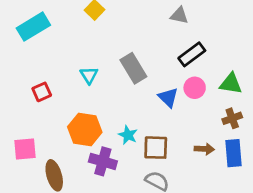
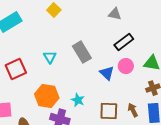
red square: (42, 92) -> (16, 69), size x1.5
brown square: (156, 148) -> (109, 111), moved
brown arrow: (204, 149) -> (133, 110), turned -120

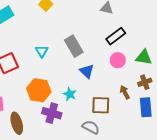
blue triangle: (107, 73) -> (87, 71), moved
brown arrow: (133, 110) -> (125, 92), moved

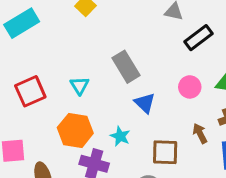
black rectangle: (116, 36) -> (198, 38), moved
cyan triangle: (42, 51) -> (80, 86), moved

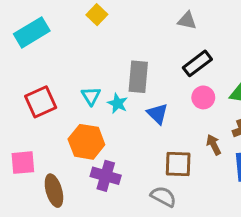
black rectangle: (198, 38) -> (197, 63), moved
gray rectangle: (126, 67) -> (138, 77), turned 36
cyan star: (120, 136) -> (118, 103), moved

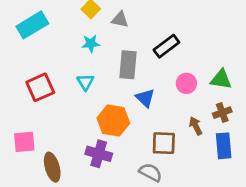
gray triangle: (187, 21) -> (120, 20), moved
black rectangle: (197, 63) -> (166, 46), moved
cyan star: (118, 103) -> (91, 44), moved, turned -30
orange hexagon: (86, 142) -> (113, 121), moved

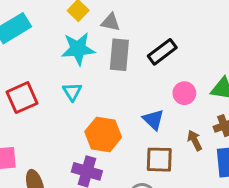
cyan star: (91, 44) -> (78, 49), size x1.6
gray rectangle: (128, 65) -> (119, 55), moved
blue triangle: (145, 98) -> (153, 120), moved

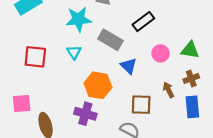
gray rectangle: (119, 55) -> (110, 40), moved, turned -65
red square: (22, 98) -> (35, 57), turned 30
blue triangle: (153, 120) -> (129, 66), moved

